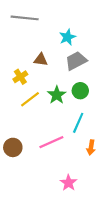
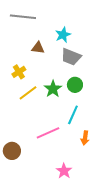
brown triangle: (41, 60) -> (38, 48), moved
gray trapezoid: (76, 61) -> (71, 57), turned -130
brown circle: (13, 147) -> (12, 151), moved

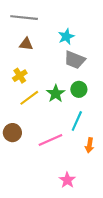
brown triangle: (38, 48) -> (26, 44), moved
brown circle: (12, 151) -> (12, 133), moved

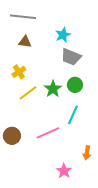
brown circle: (12, 133) -> (12, 136), moved
orange arrow: (89, 145) -> (87, 153), moved

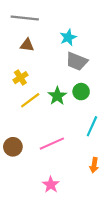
cyan line: (73, 115) -> (92, 126), moved
pink star: (64, 171) -> (51, 185), moved

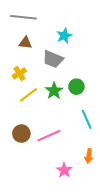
gray trapezoid: (77, 61) -> (53, 59), moved
cyan line: (92, 126) -> (87, 119), turned -48
brown circle: (13, 147) -> (21, 134), moved
pink star: (51, 185) -> (64, 170), moved

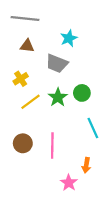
pink line: (49, 136) -> (52, 146), turned -65
orange arrow: (89, 156) -> (86, 165), moved

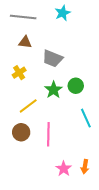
cyan star: (69, 38) -> (63, 13), moved
yellow line: (30, 102) -> (28, 106), moved
orange arrow: (86, 165) -> (85, 167), moved

